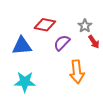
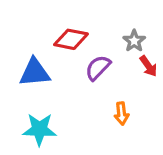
orange arrow: (77, 72) -> (122, 114), size x0.6

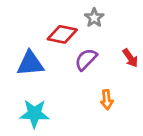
gray star: (134, 41) -> (94, 18), moved

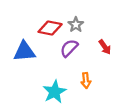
gray star: (94, 18) -> (76, 25), moved
cyan star: (34, 114) -> (55, 92), moved, turned -30

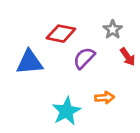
gray star: (76, 25) -> (113, 29), moved
orange arrow: (86, 81) -> (105, 98), turned -88

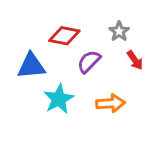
orange arrow: (105, 98) -> (110, 103), size x1.4
cyan star: (66, 111) -> (59, 99), moved

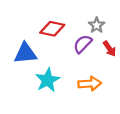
purple semicircle: (89, 62) -> (83, 44), moved

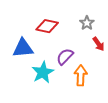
purple semicircle: (83, 44) -> (65, 57), moved
orange arrow: (90, 84) -> (81, 75), turned -84

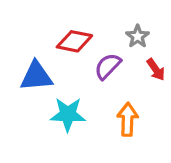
purple semicircle: (65, 57) -> (108, 66), moved
cyan star: (43, 72) -> (68, 114), turned 30

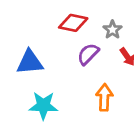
red diamond: (74, 41) -> (73, 23), moved
cyan star: (68, 114) -> (43, 106), moved

